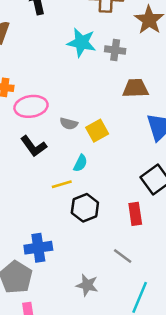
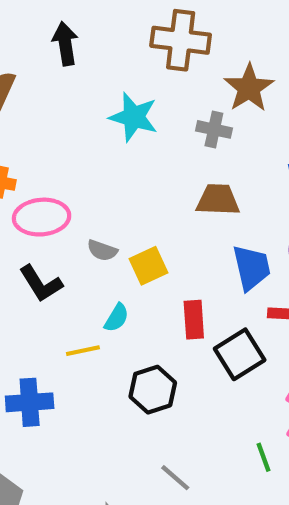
gray cross: (115, 50) -> (214, 129), moved
black hexagon: (85, 208) -> (153, 390), moved
red rectangle: (135, 214) -> (194, 320), moved
blue cross: (38, 248) -> (30, 402), moved

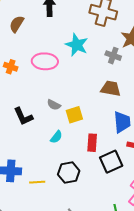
pink ellipse: (42, 217) -> (45, 61), moved
yellow line: (83, 351) -> (37, 182), moved

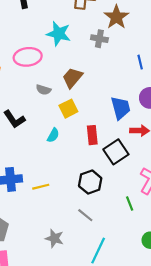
brown trapezoid: (111, 88) -> (72, 78), moved, turned -50
gray semicircle: (54, 105) -> (43, 90), moved
black hexagon: (69, 173) -> (90, 182), moved

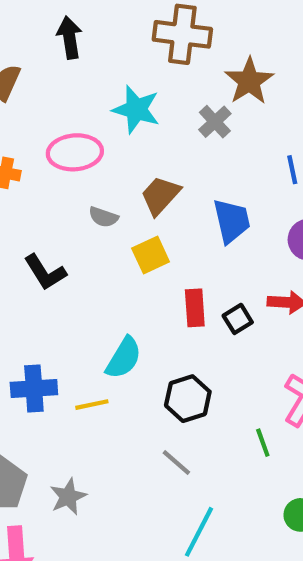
gray cross: (99, 39) -> (215, 122), turned 35
blue trapezoid: (121, 108) -> (232, 221), moved
cyan semicircle: (53, 135) -> (124, 358), moved, size x1.5
black square: (116, 152) -> (238, 319), moved, size x0.6
gray star: (54, 238) -> (68, 497), moved, turned 30

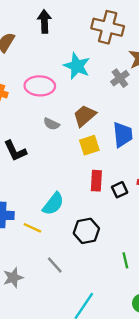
yellow square: (151, 255) -> (89, 145), moved
yellow line: (92, 405) -> (32, 228), turned 30
gray line: (176, 462) -> (55, 265), moved

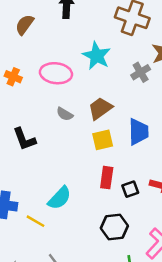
black hexagon: (86, 231) -> (114, 227), moved

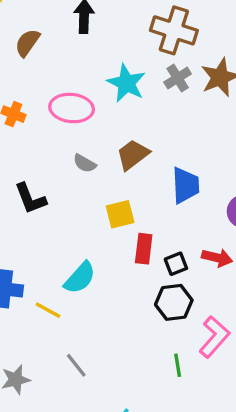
gray cross: (141, 72) -> (178, 78), moved
yellow square: (103, 140) -> (120, 214), moved
black hexagon: (114, 227) -> (174, 302), moved

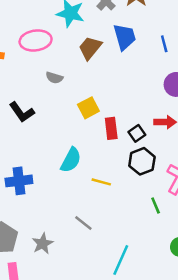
brown trapezoid: (133, 155) -> (90, 48), moved
blue trapezoid: (185, 185) -> (125, 37), moved
yellow line: (48, 310) -> (101, 182), moved

